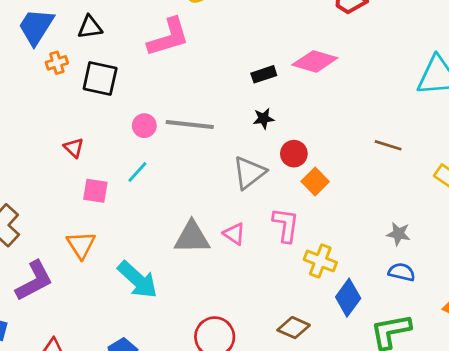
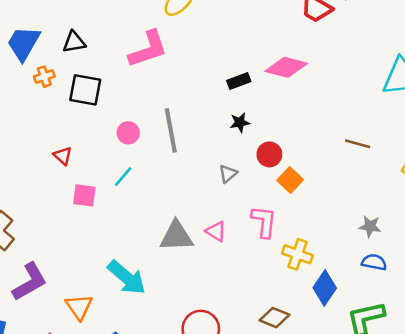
gray line: (190, 124) -> (171, 130), turned 75
gray triangle: (249, 173) -> (228, 174), size x0.6
orange triangle: (81, 245) -> (79, 307), moved

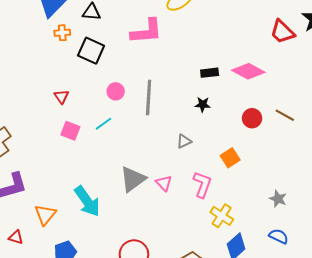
brown line: (358, 144) -> (285, 115), moved
red circle: (269, 154) -> (252, 118), moved
gray star: (370, 226) -> (278, 199), moved
gray triangle: (176, 236) -> (133, 179), turned -48

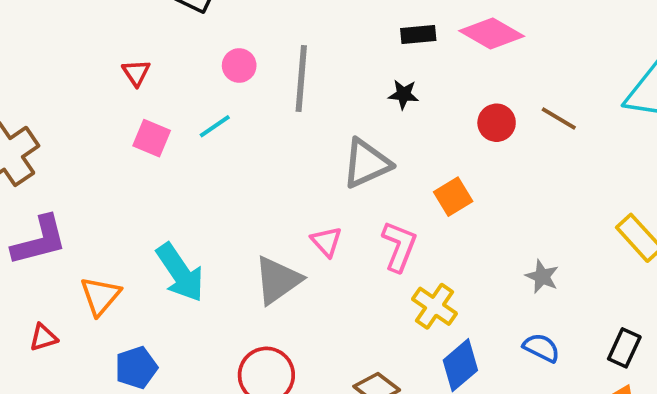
gray triangle: (184, 141) -> (366, 163), size x1.8
gray triangle: (133, 179) -> (278, 280), moved
red triangle: (16, 237) -> (43, 337), turned -35

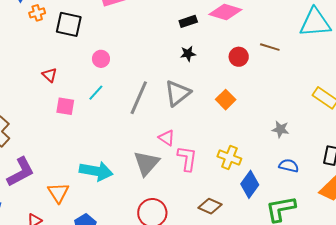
gray line: (301, 79) -> (139, 98), moved, turned 32
pink L-shape: (399, 246) -> (187, 158), moved
cyan arrow: (180, 273) -> (96, 171), turned -32

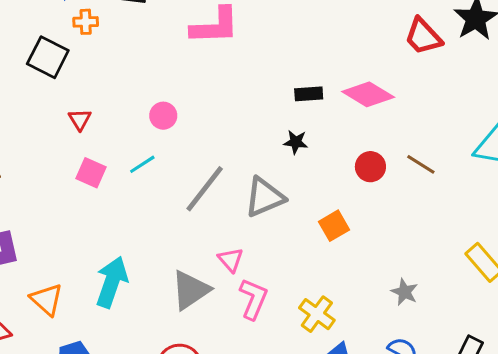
black square: (69, 24) -> (48, 57), moved
cyan arrow: (96, 171) -> (112, 282), turned -96
orange triangle: (58, 193) -> (47, 300), turned -30

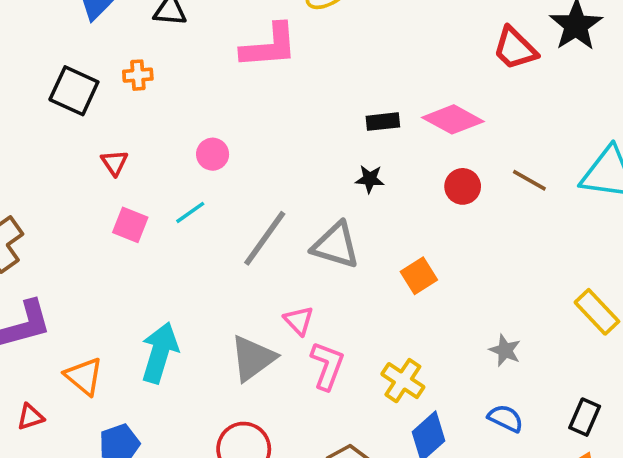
orange cross: (86, 22) -> (138, 75), moved
brown line: (421, 164) -> (529, 180), moved
red circle: (370, 167) -> (463, 186), moved
gray triangle: (264, 197) -> (336, 245), turned 42

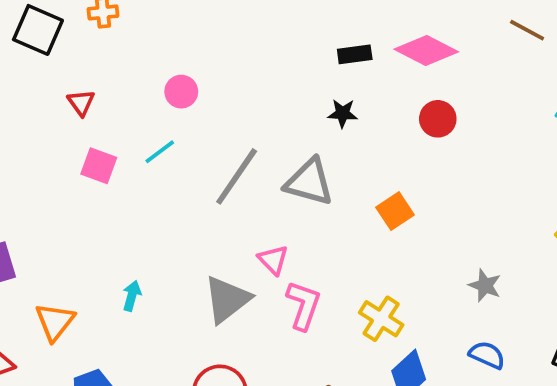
brown line: (529, 180) -> (527, 30), moved
cyan arrow: (160, 353) -> (132, 296), size x0.5
orange triangle: (84, 376) -> (55, 322), turned 30

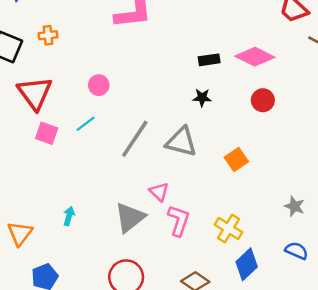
red triangle: (81, 103) -> (35, 93), size x2.0

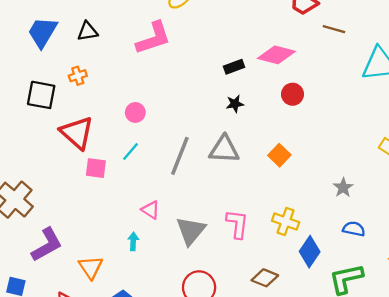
pink triangle: (159, 192) -> (151, 210), moved
gray star: (294, 206) -> (343, 188), turned 30

